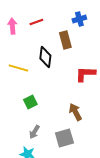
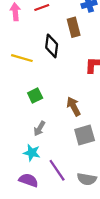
brown arrow: (75, 112) -> (74, 106), moved
gray square: (64, 138) -> (85, 135), moved

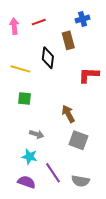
green square: (35, 95) -> (24, 98), moved, turned 32
gray arrow: (39, 128) -> (37, 134), turned -104
gray square: (85, 135) -> (78, 140), turned 36

